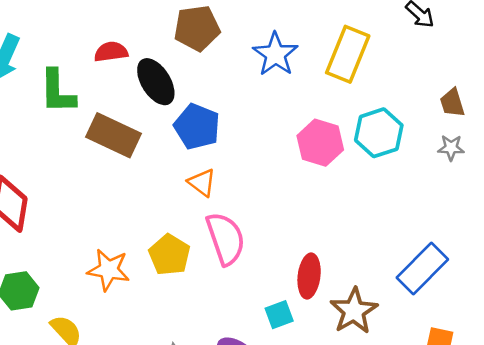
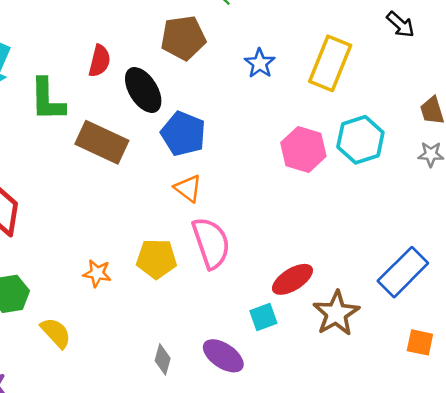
red semicircle: (111, 52) -> (99, 61), turned 112
blue star: (275, 54) -> (260, 63), size x0.7
yellow pentagon: (170, 255) -> (157, 259), turned -30
orange star: (108, 270) -> (97, 273), size x0.7
red ellipse: (309, 276) -> (292, 279), turned 51

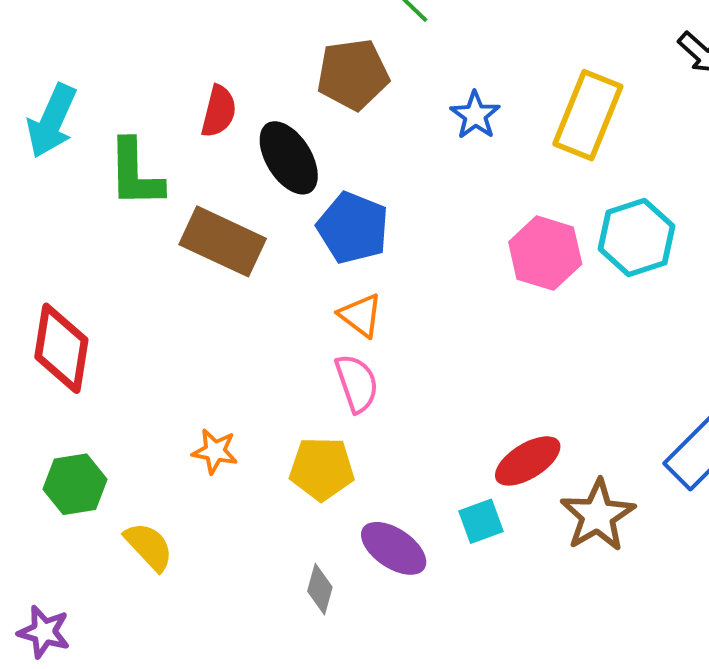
pink semicircle: (211, 243) -> (357, 383), moved, size x0.7
yellow pentagon: (157, 259) -> (322, 469), moved
purple ellipse: (223, 356) -> (394, 548), moved

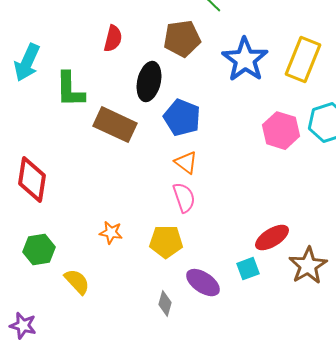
red semicircle: (219, 111) -> (113, 39), moved
blue star: (475, 115) -> (245, 60), size x1.8
black ellipse: (289, 158) -> (149, 82), turned 45

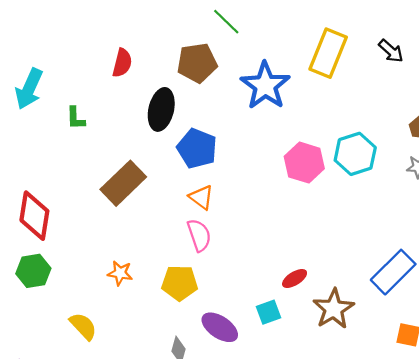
yellow rectangle: (303, 60) -> (328, 53), moved
green L-shape: (70, 90) -> (76, 118), size x0.6
brown rectangle: (115, 125) -> (123, 183), moved, turned -69
red ellipse: (272, 238) -> (295, 279), size x0.7
green hexagon: (39, 250) -> (33, 271), moved

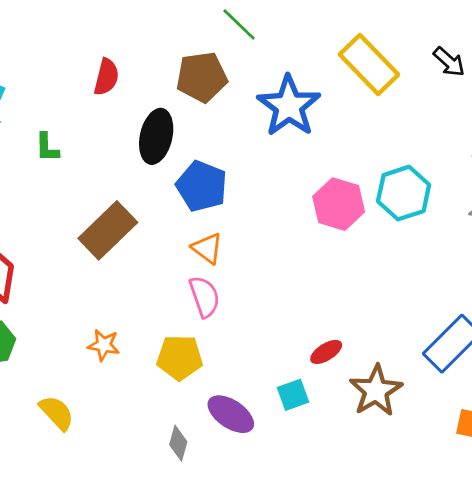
yellow rectangle: (328, 53) -> (369, 65), turned -66

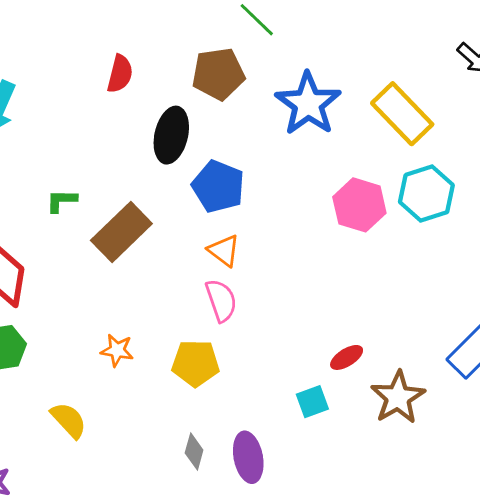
yellow rectangle: (369, 65) -> (402, 114), moved
green L-shape: (47, 147) -> (62, 201), moved, turned 92
purple ellipse: (231, 414) -> (248, 457), moved, turned 45

